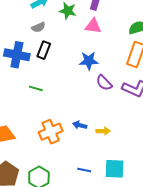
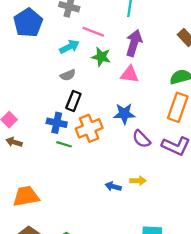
blue cross: (17, 55) -> (57, 123), moved, size x0.7
yellow arrow: (103, 131) -> (138, 181), moved
orange cross: (51, 132) -> (89, 128), moved

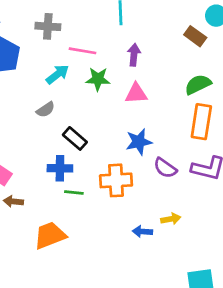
purple arrow: (134, 43) -> (134, 55), size x0.7
gray semicircle: (68, 75) -> (46, 110), moved
black rectangle: (73, 101) -> (75, 138), turned -60
orange cross: (89, 128) -> (116, 180), moved, turned 30
orange trapezoid: (26, 196) -> (50, 235), moved

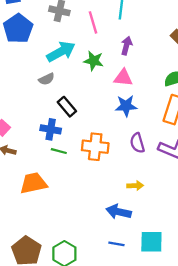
pink line: (82, 51) -> (93, 22), moved, turned 55
cyan arrow: (57, 74) -> (61, 52), size x1.4
blue star: (139, 142) -> (126, 106), moved
purple semicircle: (165, 168) -> (137, 143), turned 30
blue arrow: (142, 232) -> (119, 212), moved, size x1.5

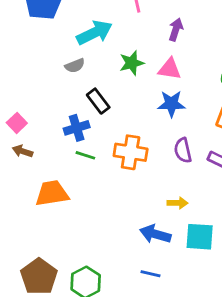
green star: (94, 61) -> (132, 63), moved, turned -30
blue cross: (51, 129) -> (77, 128), turned -30
cyan square: (151, 242) -> (200, 237), moved

